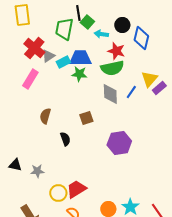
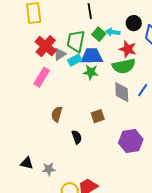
green square: (87, 22) -> (99, 34), moved
green trapezoid: (64, 29) -> (76, 41), moved

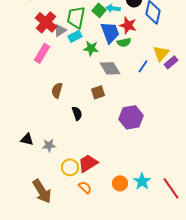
blue trapezoid: (92, 56) -> (110, 32), moved, turned 70
green semicircle: (124, 66) -> (124, 42), size x0.6
gray diamond: (122, 92) -> (110, 68), moved, turned -30

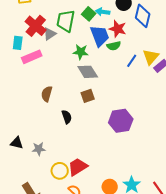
cyan rectangle: (75, 36) -> (18, 43), moved, turned -56
pink rectangle: (42, 53) -> (32, 57), turned 36
blue line: (143, 66) -> (132, 61), moved
gray diamond: (110, 68) -> (88, 72), moved

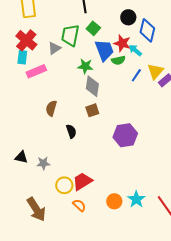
cyan arrow: (103, 12) -> (135, 50), moved, turned 32
red cross: (36, 26) -> (26, 40), moved
gray diamond: (88, 72) -> (92, 86), turned 40

